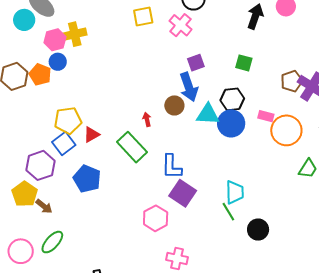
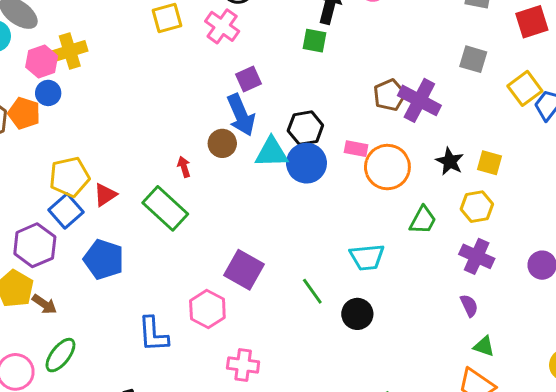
green square: (244, 63) -> (314, 41), moved
blue L-shape: (172, 167) -> (153, 334), moved
cyan trapezoid: (235, 192) -> (367, 257), moved, turned 90

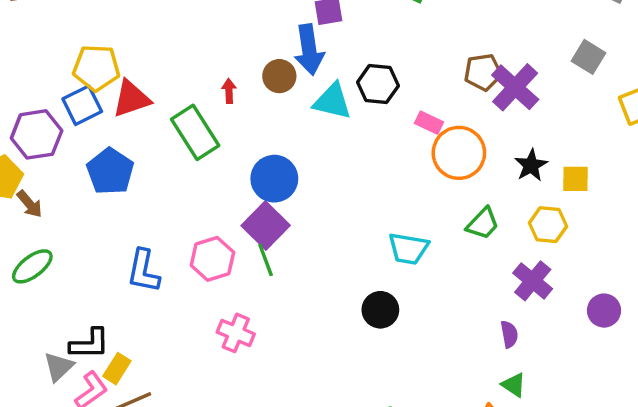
blue circle: (306, 163) -> (274, 179), moved
yellow square: (489, 163) -> (575, 179), turned -30
red triangle: (105, 195) -> (131, 99), size x1.4
green line: (312, 291) -> (266, 260), moved

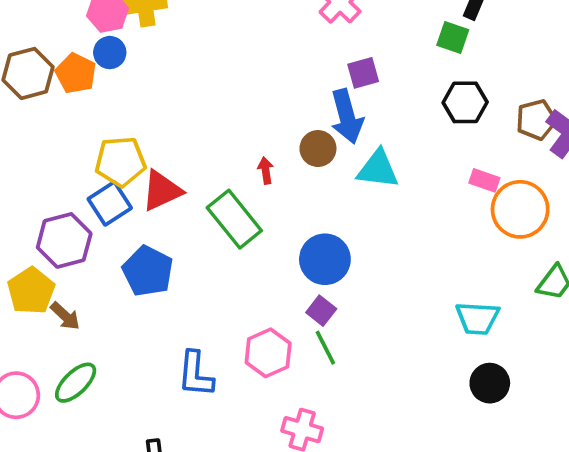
black hexagon: (378, 84) -> (465, 102), moved
purple square: (266, 226) -> (321, 311), size x0.6
black circle: (380, 310) -> (490, 383), moved

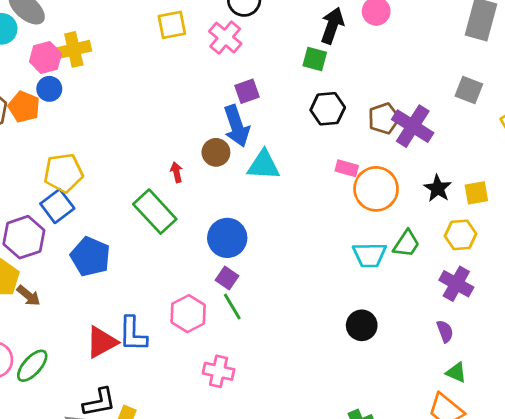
red triangle: (162, 191) -> (102, 342), moved
cyan trapezoid: (477, 318) -> (370, 255), moved
green ellipse: (76, 383) -> (32, 366), moved

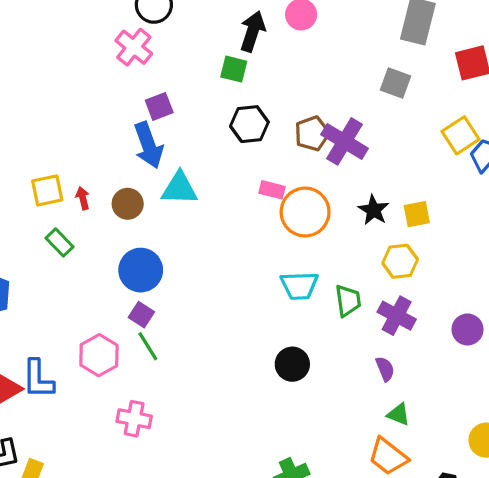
yellow square: (172, 25) -> (47, 190), moved
gray square: (469, 90) -> (396, 83), moved
brown circle: (216, 152) -> (128, 204), moved
green rectangle: (155, 212) -> (60, 242), size x0.6
green trapezoid: (406, 244) -> (348, 301), moved, turned -40

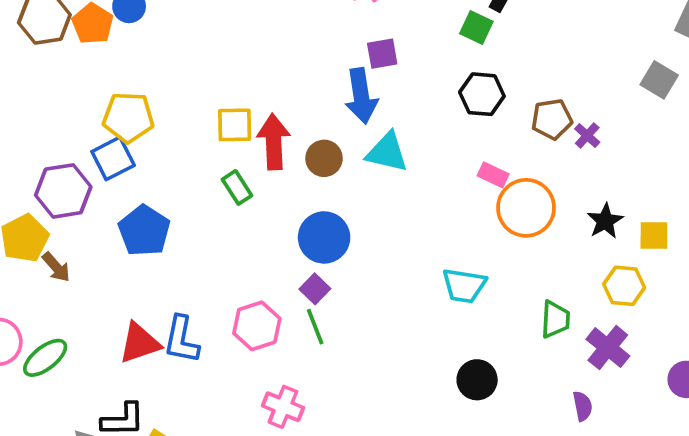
purple cross: (344, 141) -> (587, 136), size x0.5
red arrow: (83, 198) -> (274, 142), size x2.0
cyan trapezoid: (299, 286) -> (464, 286), moved

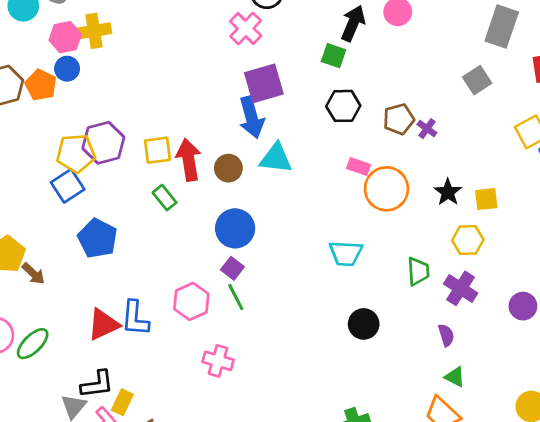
purple square: (382, 54) -> (264, 83), size x1.6
gray square: (659, 80) -> (477, 80), turned 32
purple hexagon: (63, 191) -> (103, 143), moved

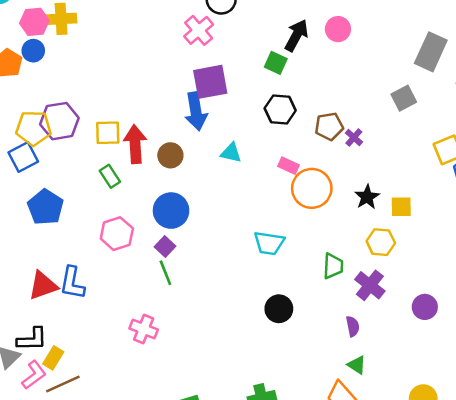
cyan triangle: (276, 158) -> (231, 153), moved, size x0.7
pink hexagon: (191, 301) -> (117, 234), moved

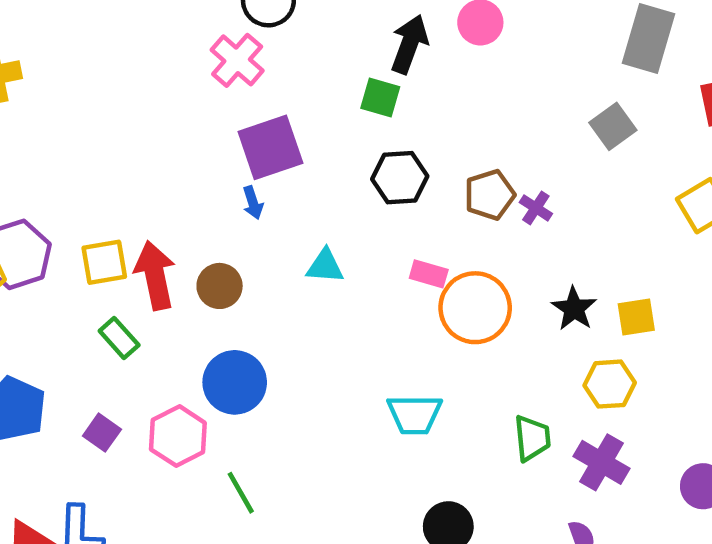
blue arrow: (196, 111) -> (253, 203), size x0.5
pink hexagon: (117, 234) -> (178, 436), moved
purple square: (165, 247) -> (102, 433), moved

